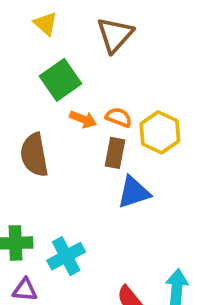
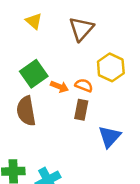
green square: (61, 80) -> (34, 74), moved
yellow hexagon: (160, 132) -> (111, 67), moved
blue triangle: (134, 192) -> (110, 137), moved, turned -30

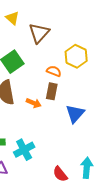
brown triangle: (81, 29) -> (39, 33), moved
orange arrow: (59, 87) -> (34, 103), moved

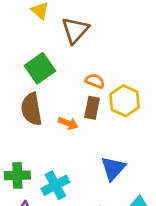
yellow hexagon: (76, 56) -> (124, 101), moved
blue triangle: (75, 114) -> (113, 168), moved

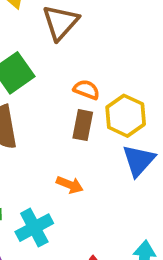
orange arrow: (68, 123) -> (70, 185), moved
blue triangle: (113, 168) -> (139, 160), moved

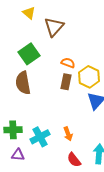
orange arrow: (70, 185) -> (68, 134), moved, turned 48

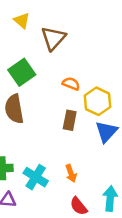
brown rectangle: (66, 82) -> (70, 120), moved
cyan cross: (40, 137) -> (36, 177), turned -30

